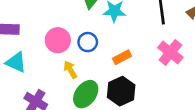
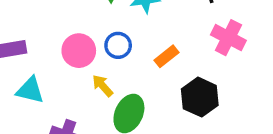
black hexagon: (121, 91) -> (200, 97), moved

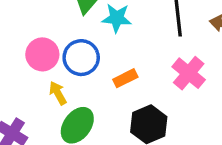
blue circle: (118, 45) -> (81, 58), size x1.4

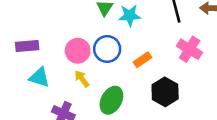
yellow arrow: (58, 93) -> (82, 79), moved

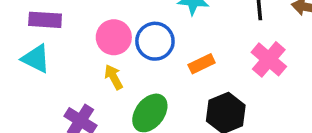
cyan triangle: (39, 77) -> (36, 59), moved

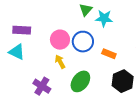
orange rectangle: (202, 64) -> (109, 54), turned 48

